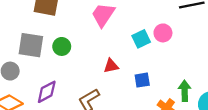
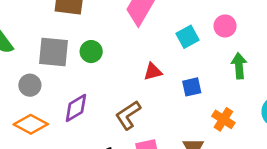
pink circle: (163, 33) -> (225, 26), moved
green arrow: (185, 91) -> (239, 66), moved

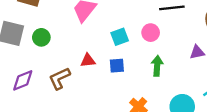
blue square: (192, 87) -> (117, 66), moved
brown L-shape: (128, 115) -> (60, 78), moved

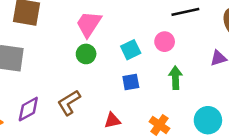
green circle: (41, 37) -> (86, 54), moved
red triangle: (88, 60) -> (112, 120), moved

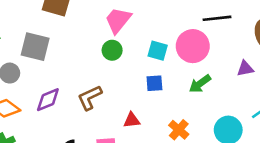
pink circle: (165, 42) -> (193, 46), size x1.6
cyan square: (131, 50) -> (158, 51), turned 36
green arrow: (176, 78) -> (200, 84), turned -130

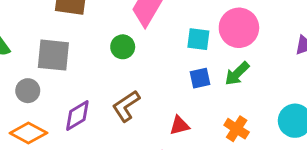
green circle: (112, 50) -> (123, 47), moved
green arrow: (200, 84) -> (237, 74), moved

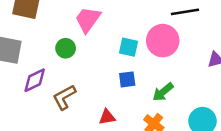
green arrow: (237, 74) -> (163, 92), moved
purple diamond: (77, 115) -> (35, 80), moved

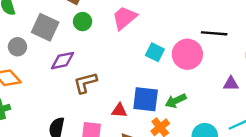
green circle: (66, 48) -> (83, 22), moved
blue square: (127, 79) -> (146, 99), moved, size x1.6

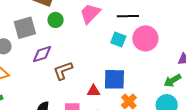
gray square: (45, 27) -> (25, 28), turned -35
black line: (214, 33) -> (128, 16), moved
green arrow: (176, 101) -> (172, 80), moved

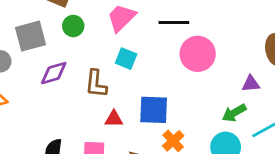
cyan square: (118, 40) -> (126, 59), moved
brown L-shape: (63, 71) -> (96, 84), moved, turned -65
red triangle: (94, 91) -> (114, 119), moved

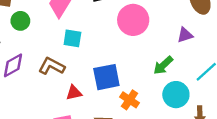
brown L-shape: (96, 84) -> (52, 66), turned 125
green arrow: (234, 113) -> (163, 65), moved

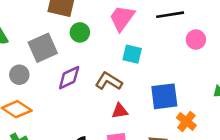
pink circle: (133, 20) -> (196, 40), size x0.6
red triangle: (74, 93) -> (120, 111), moved

